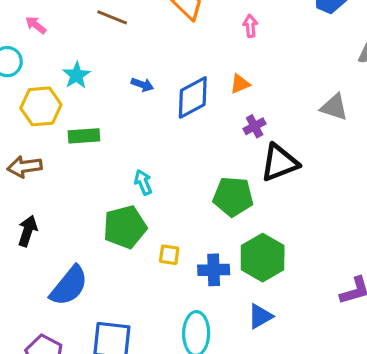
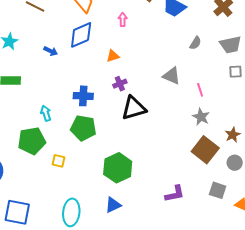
blue diamond: (193, 97) -> (81, 35), moved
green pentagon: (233, 197) -> (83, 128), moved
blue cross: (214, 270) -> (83, 96), moved

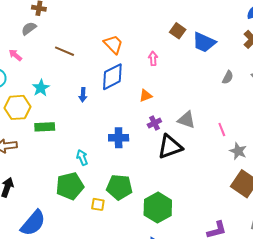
blue arrow: (51, 51) -> (83, 95), turned 72
gray triangle: (172, 76) -> (186, 120), moved
pink line: (200, 90) -> (222, 129), moved
green pentagon: (83, 128) -> (119, 187), moved

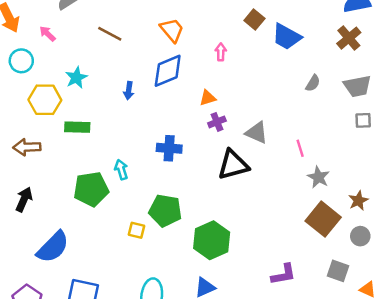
purple cross: (154, 123) -> (217, 122), moved
green pentagon: (70, 186) -> (91, 189), moved

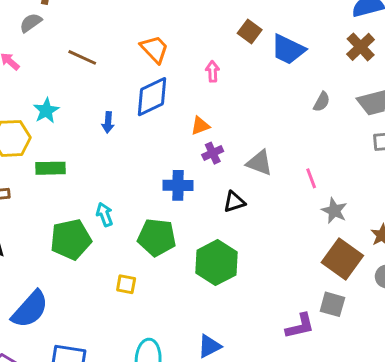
blue cross: (169, 148) -> (178, 185), moved
black triangle: (233, 165) -> (234, 202), size x0.6
green pentagon: (165, 211) -> (157, 237), moved
green hexagon: (212, 240) -> (216, 263), moved
gray square: (338, 271) -> (332, 304), moved

